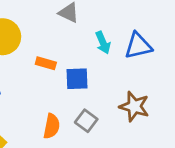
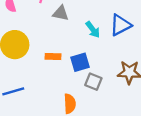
gray square: (86, 121) -> (93, 82), moved

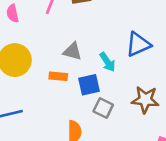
gray triangle: (61, 13) -> (72, 51), moved
cyan arrow: (93, 30) -> (107, 62), moved

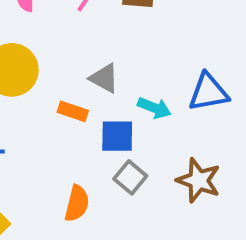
cyan arrow: (107, 62) -> (154, 108), turned -48

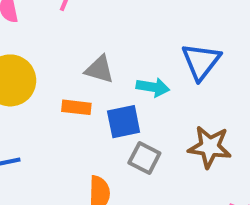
blue triangle: (208, 92) -> (201, 61), turned -30

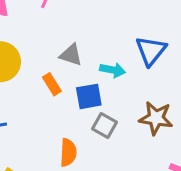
orange rectangle: (76, 107) -> (52, 84), turned 50

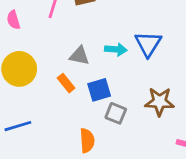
cyan arrow: (113, 70) -> (116, 49), moved

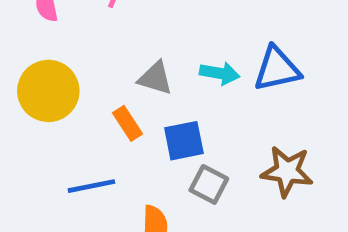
blue triangle: (148, 44) -> (277, 69), turned 40
blue line: (18, 126) -> (91, 186), moved

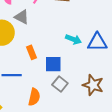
gray triangle: (155, 78) -> (22, 17), moved

